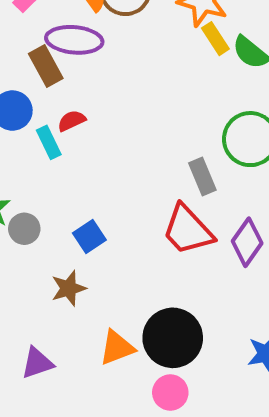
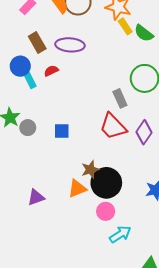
purple ellipse: (74, 40) -> (70, 45), moved
cyan rectangle: (49, 142) -> (30, 80), moved
blue square: (89, 237) -> (62, 131), turned 35
brown star: (69, 288) -> (90, 169), moved

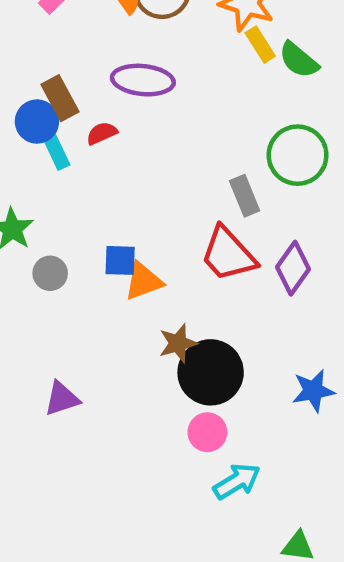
brown rectangle: (37, 43) -> (60, 98), moved
gray circle: (28, 128) -> (50, 273), moved
orange triangle: (77, 189) -> (143, 281), moved

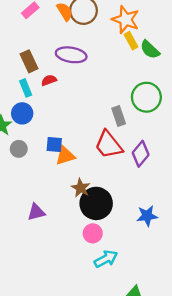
blue circle: (37, 122) -> (22, 113), moved
brown star: (178, 343) -> (81, 188), turned -30
purple triangle: (62, 399) -> (36, 212), moved

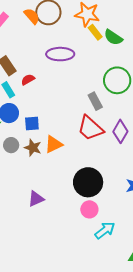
purple ellipse: (71, 55) -> (60, 54), moved
blue square: (54, 145) -> (32, 123), moved
brown star: (81, 188) -> (33, 148), moved

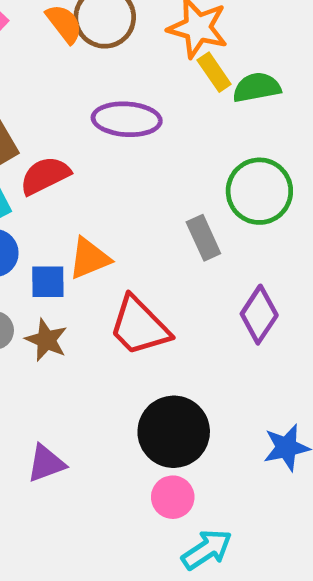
green semicircle: (113, 37) -> (257, 87), turned 132
red semicircle: (28, 80) -> (45, 176), size x1.5
red trapezoid: (90, 128) -> (139, 326), moved
orange triangle: (54, 144) -> (89, 258), moved

